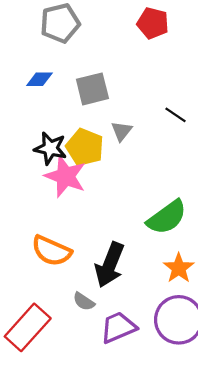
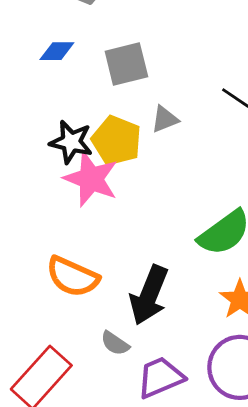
gray triangle: (122, 131) -> (165, 119), turned 30

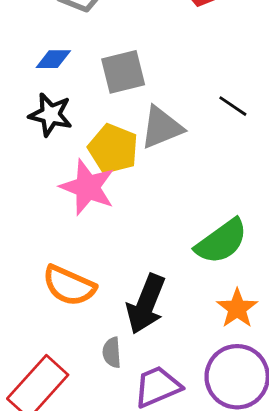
gray triangle: (165, 119) -> (162, 127), size x1.6
black star: (71, 142) -> (51, 115), moved
gray semicircle: (115, 343) -> (112, 353), turned 52

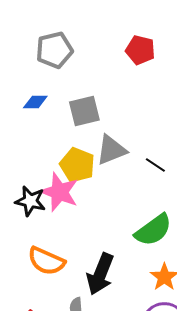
black line: (233, 106) -> (155, 165), moved
black star: (51, 115) -> (30, 201), moved

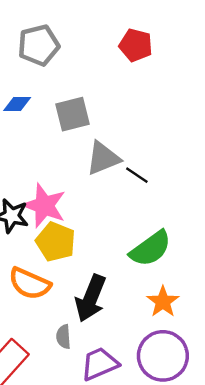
yellow pentagon: (77, 165) -> (56, 242), moved
black line: (155, 165) -> (137, 175), moved

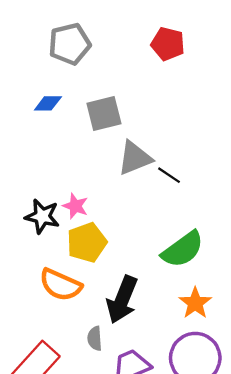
pink star: (44, 206) -> (75, 206), size x0.6
yellow pentagon: (56, 242) -> (87, 243), turned 30

